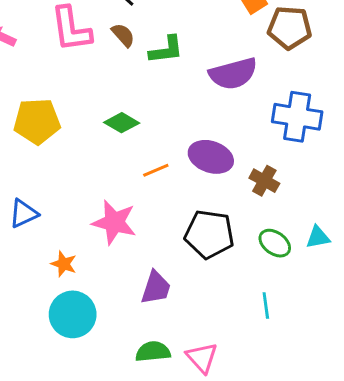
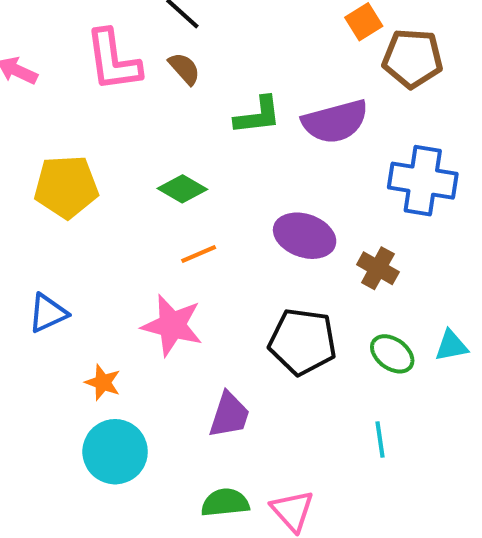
green L-shape: (166, 50) -> (258, 115), moved
orange line: (156, 170) -> (199, 254), moved

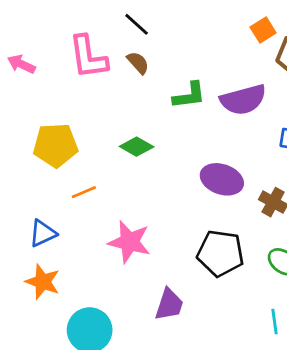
orange line: (199, 254) -> (84, 192), moved
orange star: (103, 382) -> (43, 282), moved, size x1.4

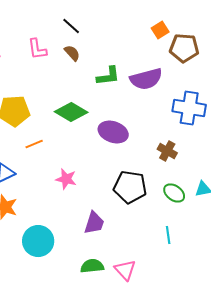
pink L-shape: (88, 57) -> (37, 49), size x0.7
green diamond: (137, 147) -> (71, 112), size x1.4
purple ellipse: (222, 179) -> (113, 132), moved
pink star: (129, 242) -> (66, 179), size x0.7

